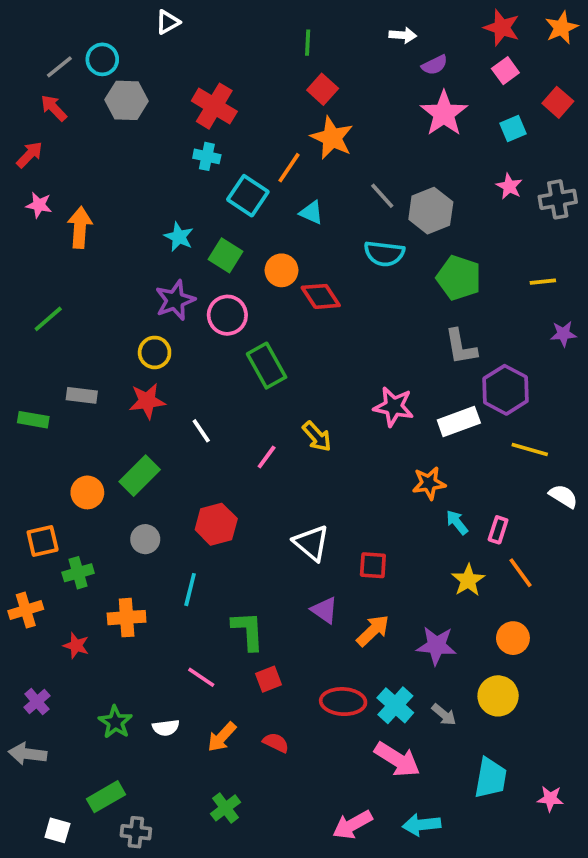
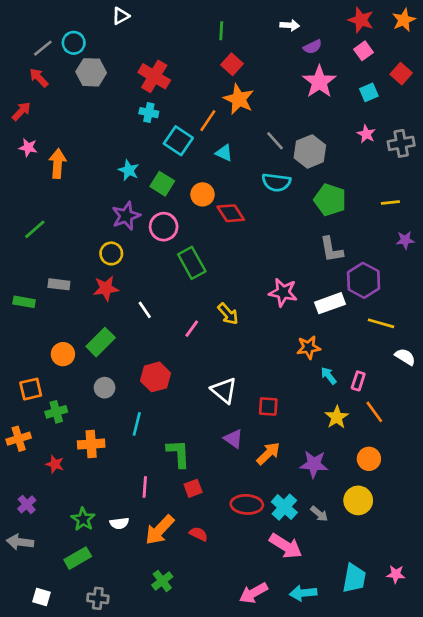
pink line: (201, 677) -> (145, 487), turned 60
orange arrow: (222, 737) -> (160, 530), size x1.4
cyan trapezoid: (491, 778) -> (354, 578), moved
green rectangle: (106, 797) -> (78, 558), moved

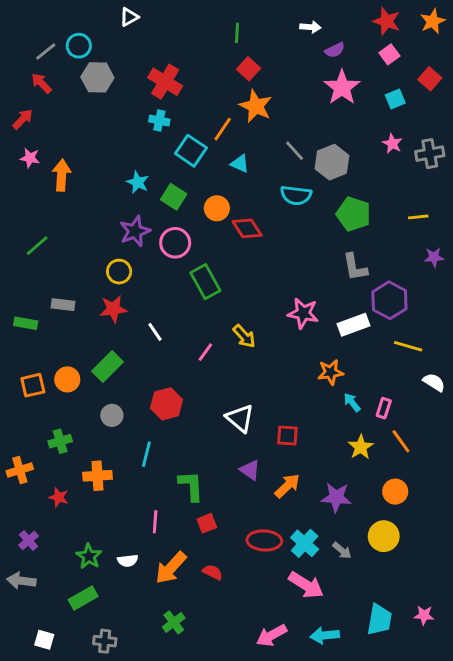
orange square: (31, 389) -> (33, 385), moved

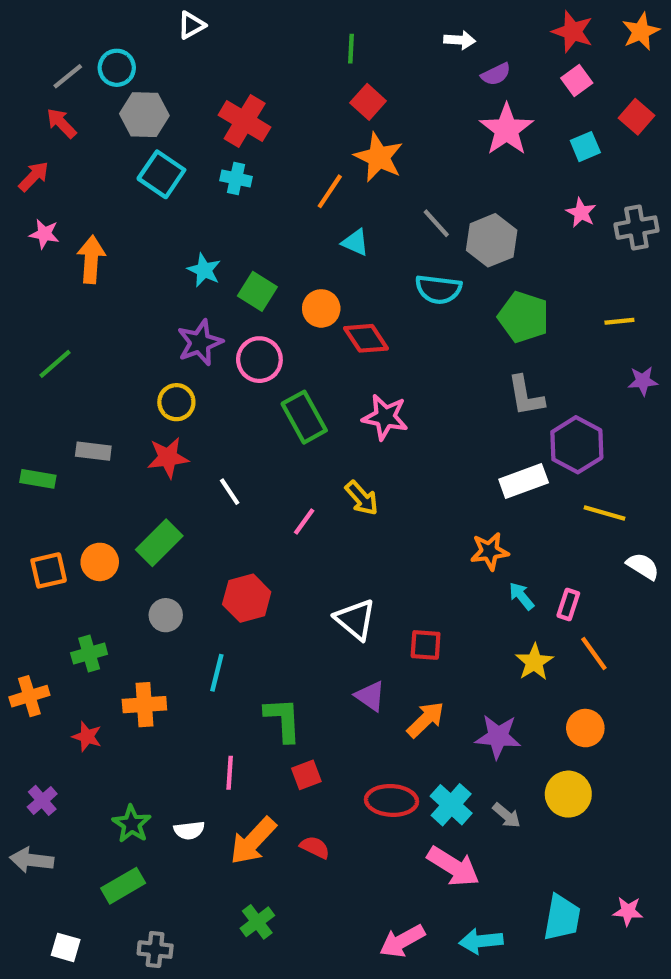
cyan square: (191, 151) -> (161, 174), moved
pink star: (303, 313) -> (385, 417), moved

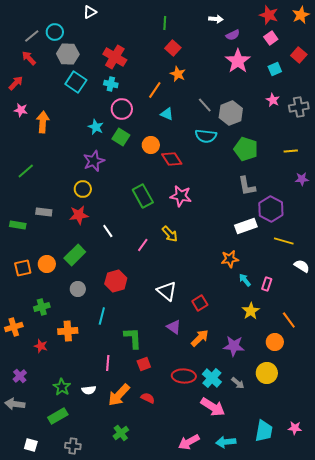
orange star: (379, 157) -> (178, 74), size x0.7
pink circle: (259, 360) -> (122, 109), moved
red square: (426, 645) -> (200, 303), turned -35
orange line: (594, 654) -> (289, 320), moved

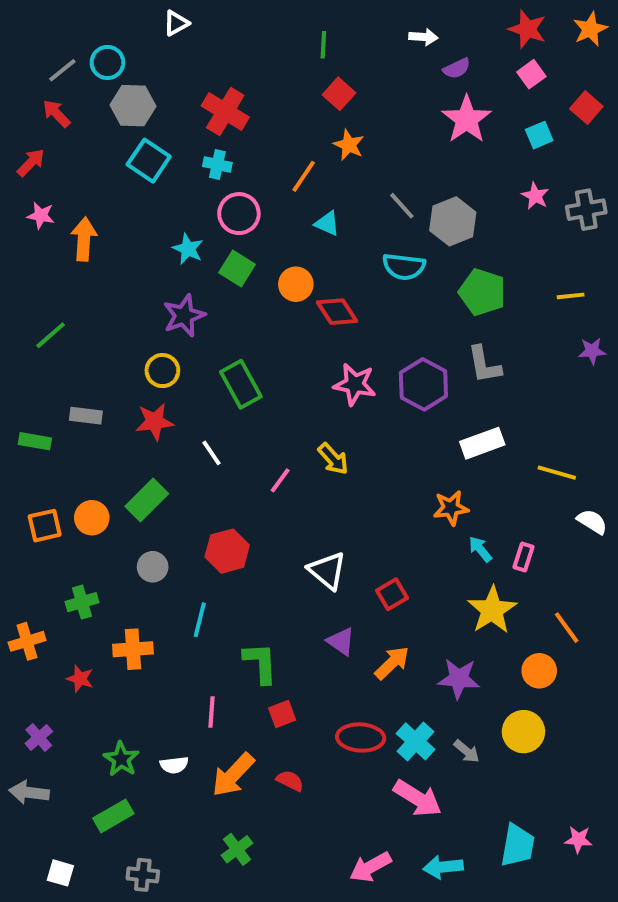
green rectangle: (143, 196) -> (241, 384), moved
purple hexagon: (271, 209) -> (423, 384), moved
yellow star: (251, 311) -> (492, 610), size x1.4

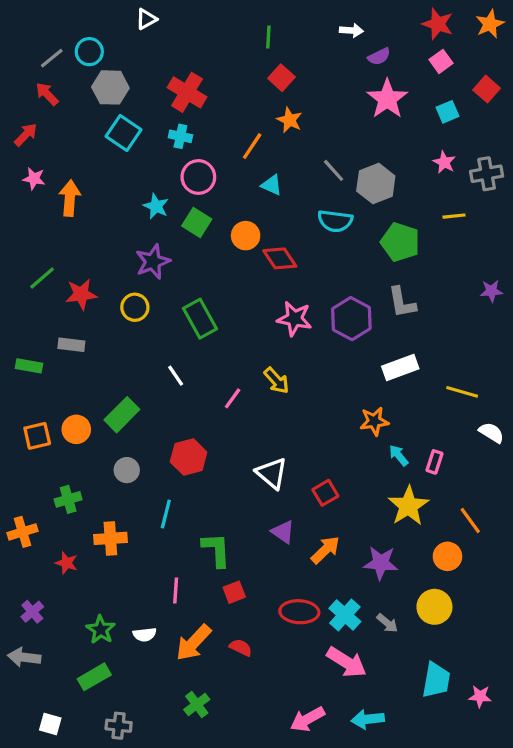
yellow line: (571, 296) -> (454, 216), moved
red star: (155, 422) -> (81, 294), moved
cyan trapezoid: (518, 845) -> (436, 680), moved

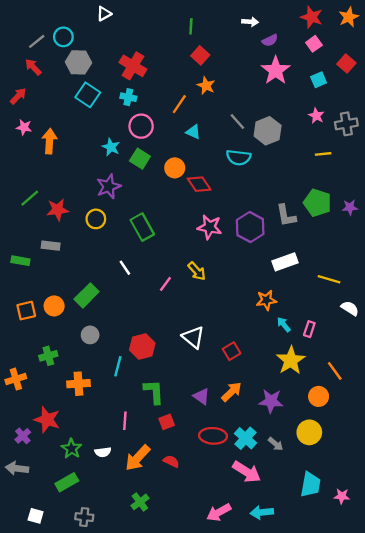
green pentagon: (400, 242) -> (317, 203), moved
red hexagon: (189, 457) -> (142, 347), moved
purple triangle: (283, 532) -> (201, 396), moved
red star: (66, 563) -> (47, 420), moved, size x1.6

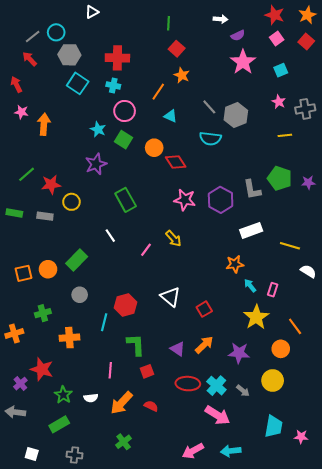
red square: (346, 64) -> (306, 42), moved
red cross: (133, 66) -> (117, 58), turned -30
red arrow: (18, 96) -> (16, 84), turned -70
yellow circle: (96, 219) -> (71, 202), moved
green rectangle: (20, 261) -> (14, 213), moved

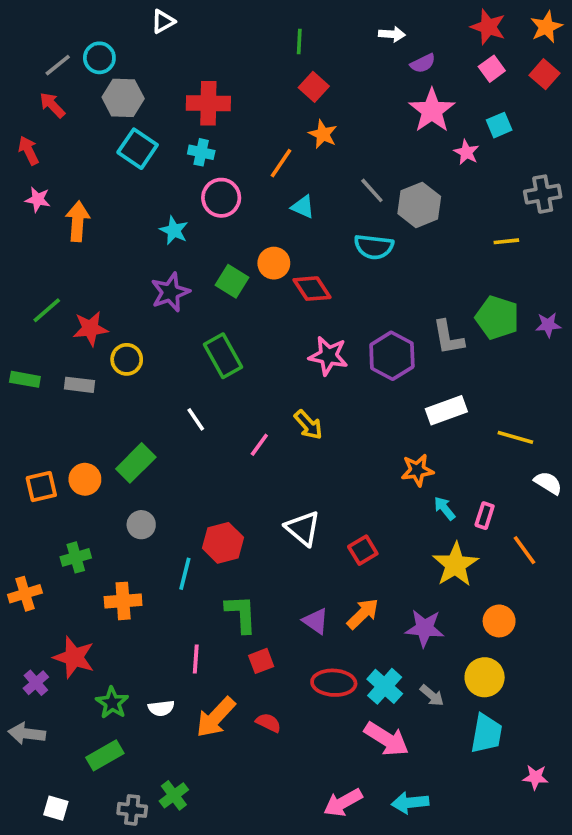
pink star: (279, 102) -> (466, 152), moved
green square: (124, 140) -> (232, 281), moved
orange line: (295, 326) -> (525, 550), moved
cyan trapezoid: (274, 426) -> (486, 734), moved
green cross: (124, 442) -> (174, 795), moved

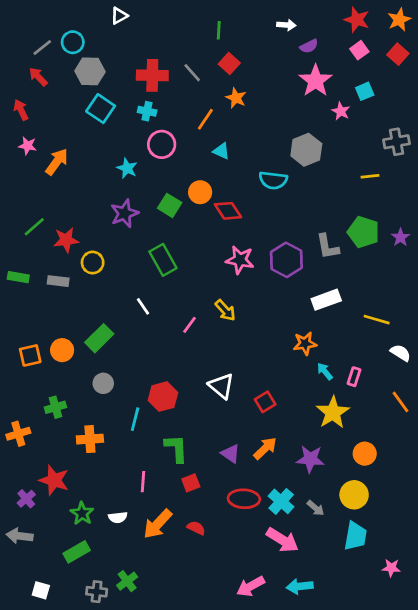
gray line: (372, 190) -> (192, 73), moved
orange arrow: (78, 221) -> (57, 162), turned 32
purple star: (548, 325) -> (401, 237), turned -30
orange line: (525, 550) -> (401, 402), moved

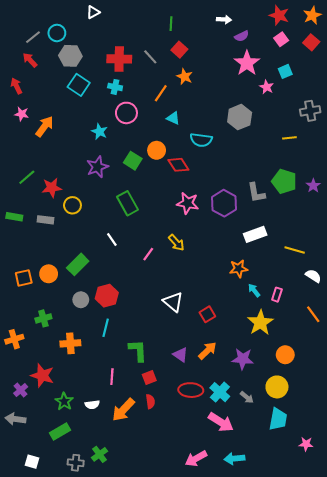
cyan semicircle: (273, 180) -> (201, 140), moved
red hexagon: (163, 397) -> (107, 296), moved
red semicircle: (196, 528) -> (150, 401), moved, turned 56

